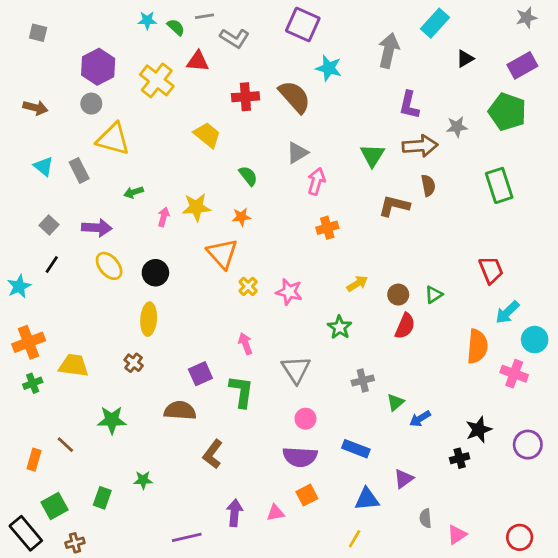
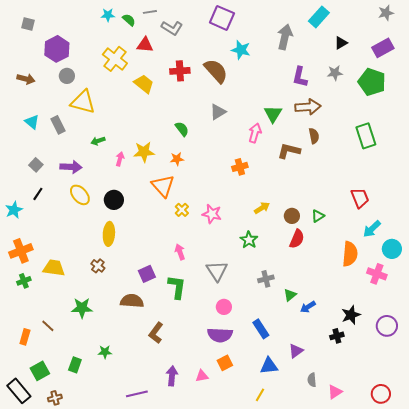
purple hexagon: (98, 67) -> (57, 49), moved
gray star: (457, 127) -> (335, 73), moved
yellow trapezoid: (207, 135) -> (144, 84), moved
pink arrow: (316, 181) -> (255, 133), moved
blue rectangle: (356, 449) -> (261, 329), turned 36

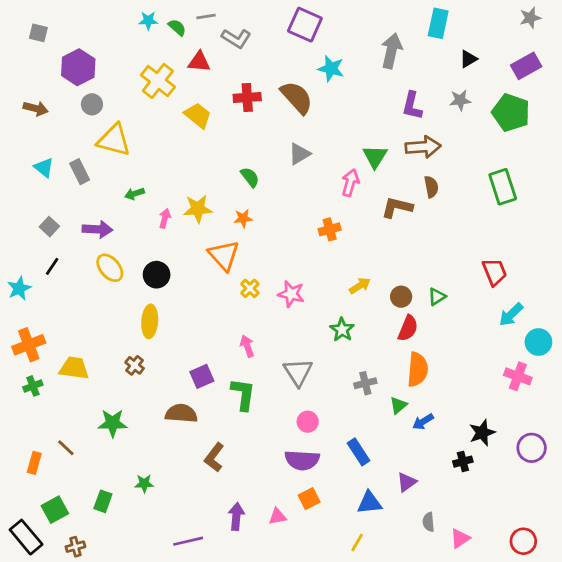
cyan rectangle: (319, 17) -> (438, 23), turned -30
orange semicircle: (350, 254) -> (418, 369), moved

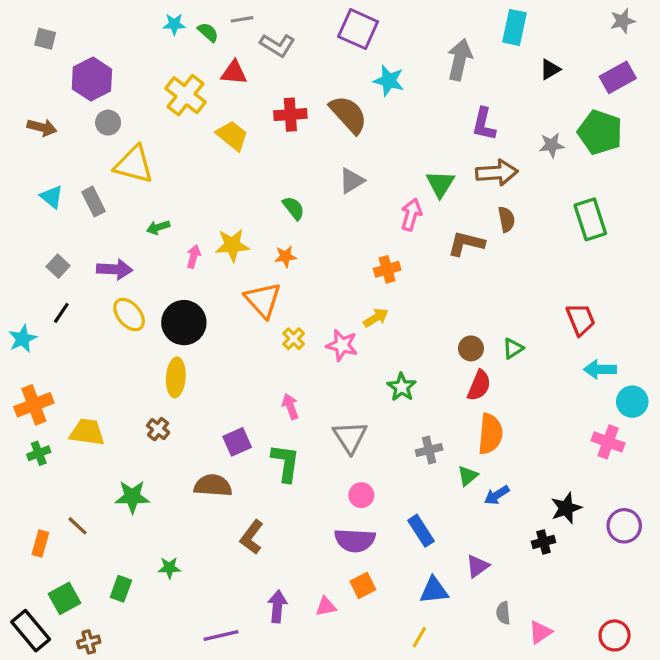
gray star: (460, 100) -> (552, 145), moved
black circle: (157, 275) -> (184, 323), size x1.4
yellow arrow: (360, 286) -> (376, 318), moved
cyan arrow: (511, 315) -> (600, 369), turned 44

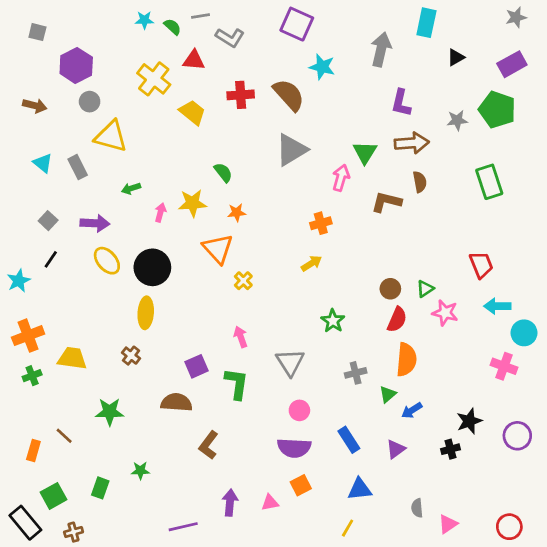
gray triangle: (352, 181) -> (291, 150), size x1.5
green semicircle: (294, 208) -> (223, 172), moved
pink star: (342, 345) -> (445, 313), moved
purple triangle: (477, 566) -> (396, 449), moved

